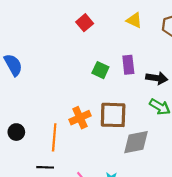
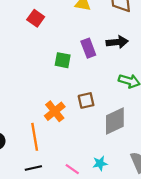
black arrow: (157, 78) -> (117, 42), moved
brown square: (113, 115) -> (86, 100), size x0.6

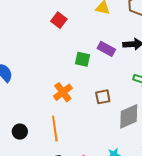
purple rectangle: (88, 48) -> (106, 49), turned -42
orange cross: (55, 111) -> (63, 92), moved

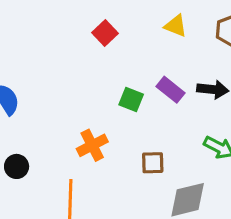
black circle: (20, 132) -> (17, 166), moved

